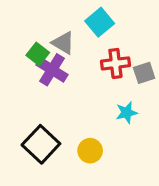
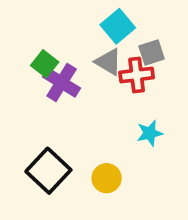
gray triangle: (63, 43) -> (108, 62), moved
gray square: (144, 73) -> (152, 52), moved

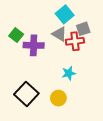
green square: (45, 64) -> (16, 35), moved
purple cross: (62, 83) -> (34, 45), turned -30
cyan star: (150, 133) -> (69, 73), moved

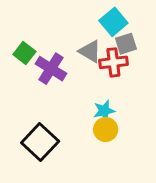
cyan square: (65, 14) -> (113, 22), moved
purple cross: (34, 45) -> (51, 69), turned 30
yellow circle: (58, 98) -> (106, 130), moved

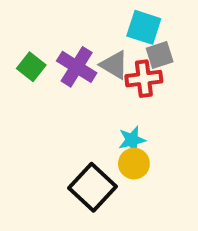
cyan square: (113, 22) -> (144, 27), turned -32
purple cross: (51, 69) -> (77, 67), moved
black square: (40, 142) -> (92, 187), moved

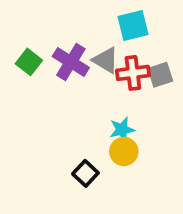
cyan square: (144, 27) -> (133, 25), turned -32
gray square: (160, 55) -> (160, 75), moved
black square: (92, 187) -> (85, 173), size x0.6

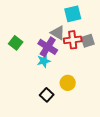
green square: (29, 62) -> (16, 43), moved
purple cross: (71, 62) -> (48, 47), moved
cyan star: (122, 130) -> (44, 61), moved

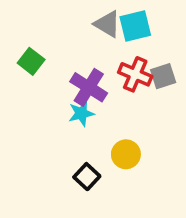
gray triangle: (58, 33) -> (107, 24), moved
red cross: (73, 40) -> (135, 74), turned 30
green square: (16, 43) -> (31, 61), moved

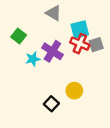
gray triangle: (107, 24) -> (54, 13), moved
cyan square: (135, 26) -> (80, 29), moved
cyan star: (81, 113) -> (33, 59), moved

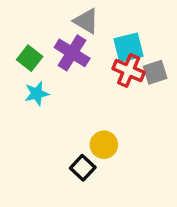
purple cross: (52, 51) -> (72, 53), moved
cyan star: (33, 59) -> (37, 94), moved
yellow circle: (74, 91) -> (104, 145), moved

